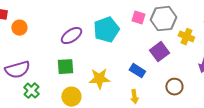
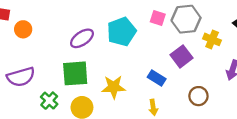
green square: (65, 67) -> (75, 73), size x1.4
green cross: (31, 91) -> (49, 101), moved

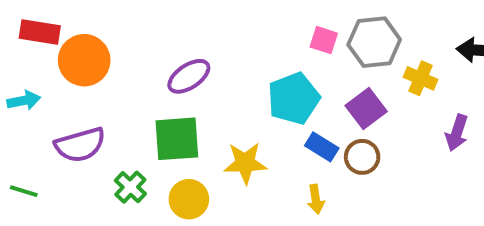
orange circle: (23, 29) -> (84, 60), size x1.6
cyan pentagon: (122, 32) -> (294, 98), moved
brown circle: (198, 96) -> (362, 157), moved

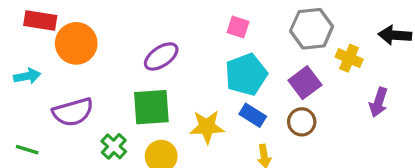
pink square: (324, 40) -> (238, 27), moved
blue rectangle: (322, 147) -> (253, 115), moved

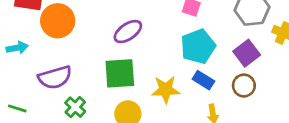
green cross: (114, 146) -> (75, 107), moved

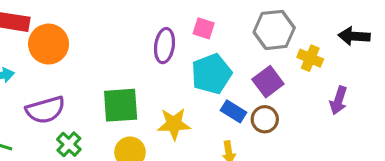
purple ellipse: (128, 32) -> (164, 46), moved, turned -48
blue rectangle: (203, 80) -> (233, 111), moved

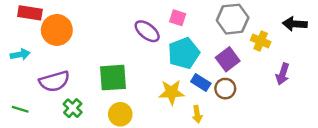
purple ellipse: (164, 46) -> (147, 31), turned -60
yellow star: (174, 124) -> (172, 92), moved

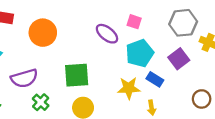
orange circle: (57, 30) -> (43, 33), moved
brown circle: (225, 89) -> (202, 99), moved

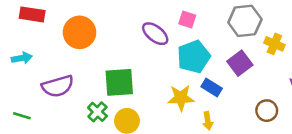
green cross: (41, 102) -> (97, 112), moved

